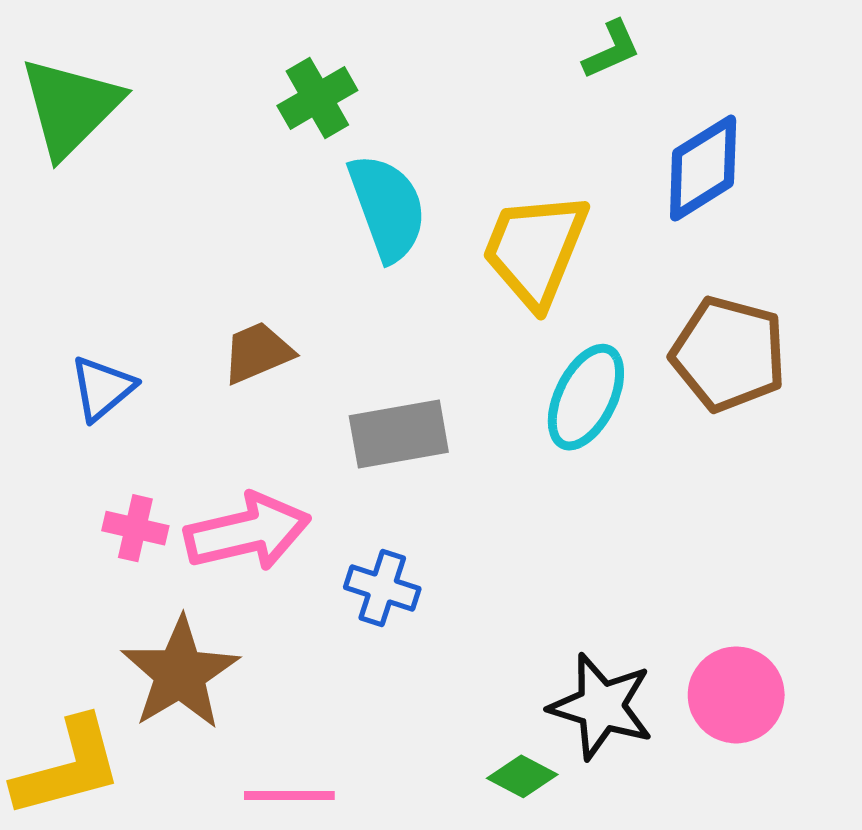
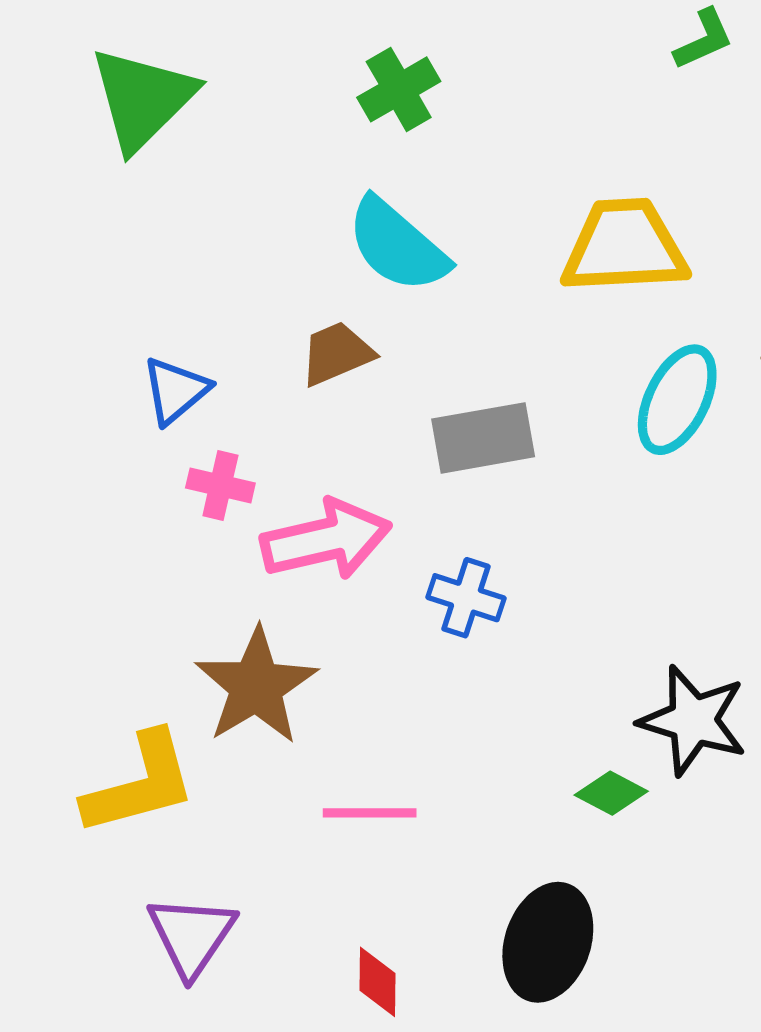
cyan semicircle: (387, 207) -> (397, 245), moved, turned 151
yellow trapezoid: (535, 249) -> (624, 247), turned 65
pink cross: (135, 528) -> (220, 485), moved

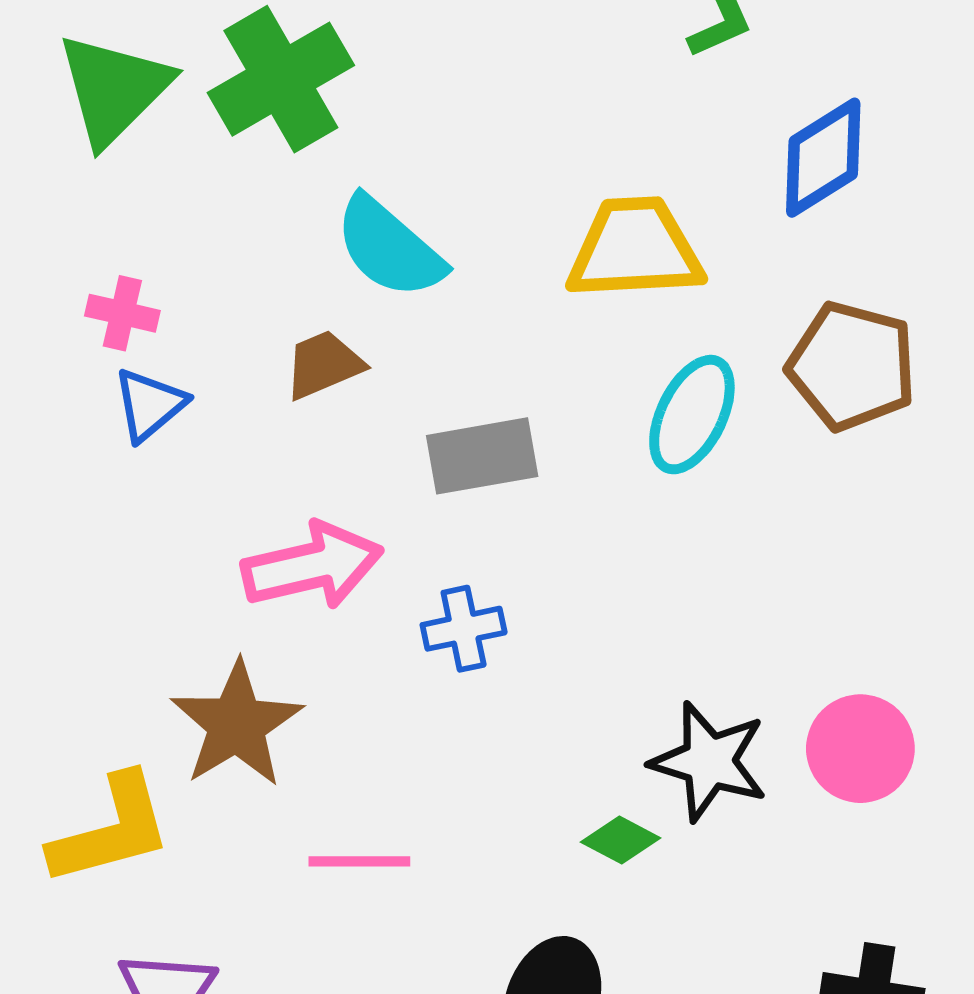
green cross: (399, 89) -> (281, 79), moved, size x1.6
pink cross: (220, 485) -> (122, 313), moved
blue cross: (466, 598) -> (464, 629), turned -30

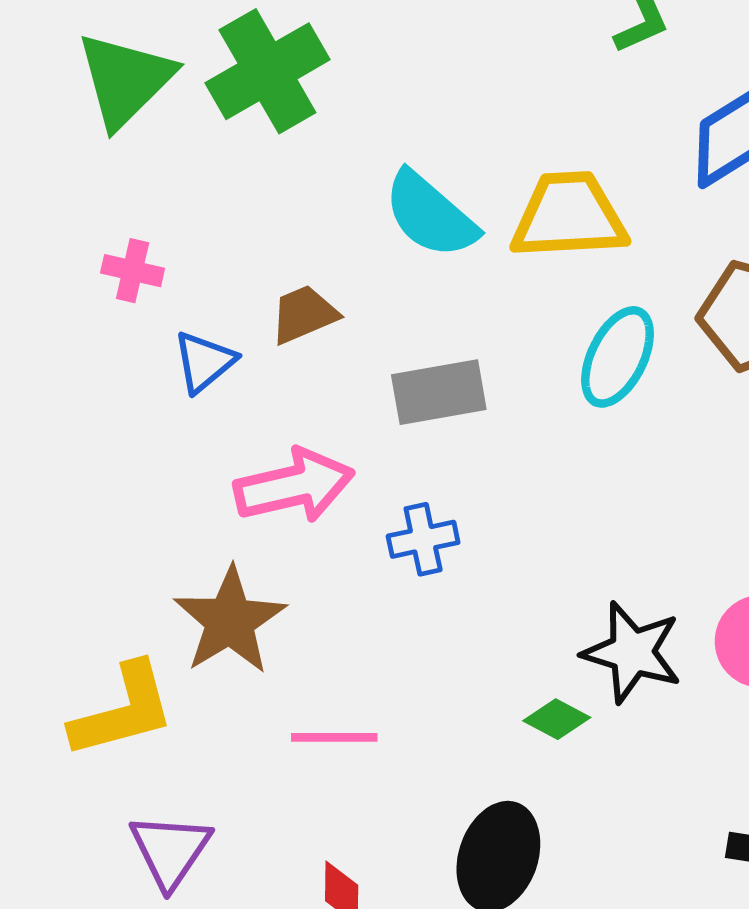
cyan semicircle: (389, 248) -> (430, 215), moved
blue triangle: (150, 405) -> (204, 362), moved

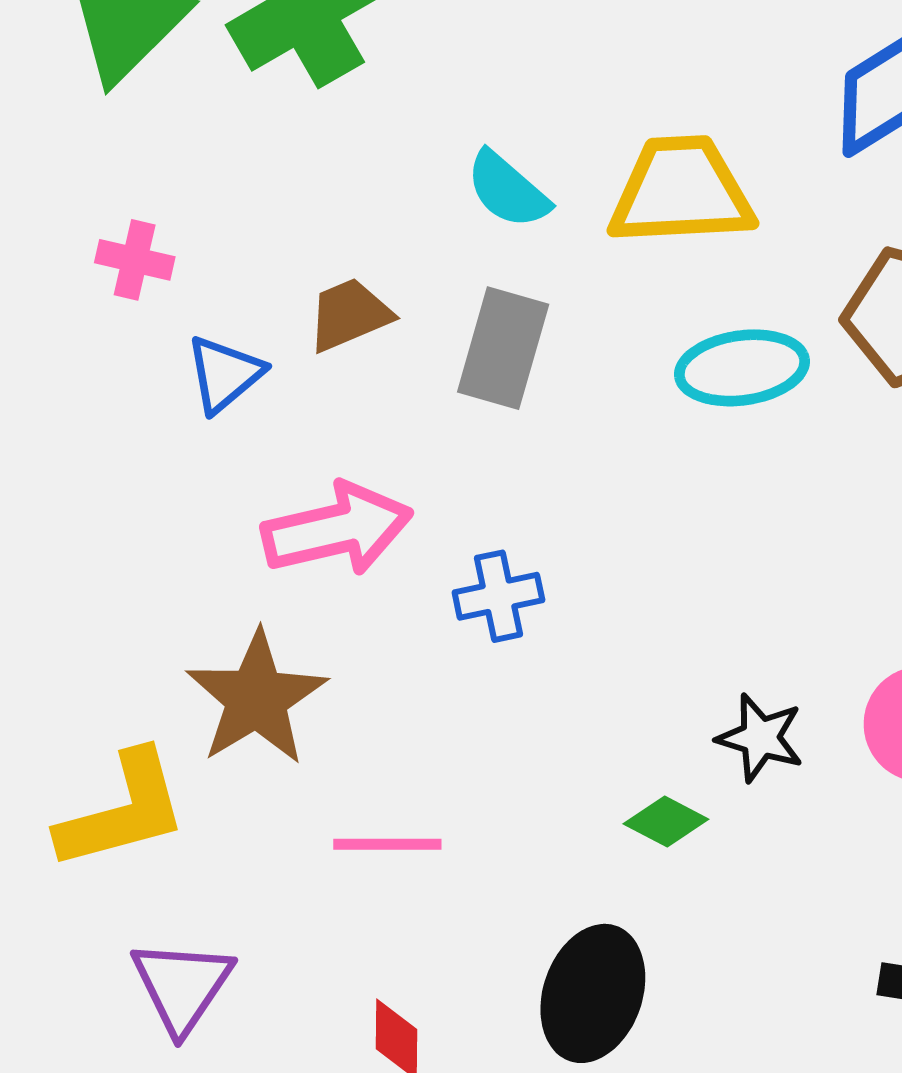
cyan semicircle: (430, 215) -> (508, 190), size x0.7
cyan ellipse: (618, 357) -> (742, 368), turned 56
gray rectangle: (439, 392) -> (503, 348), moved, turned -64
black star: (632, 652) -> (760, 738), size x0.7

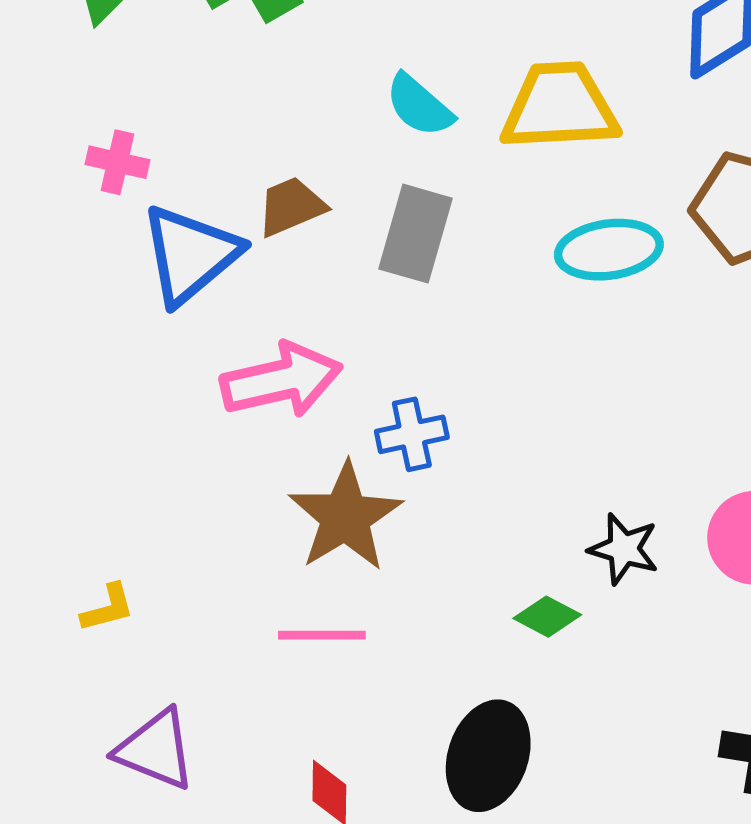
blue triangle: (225, 374) -> (190, 255), size x1.6
brown star: (256, 698) -> (345, 517), moved
yellow L-shape: (123, 811) -> (108, 608), size x0.5
purple triangle: (182, 986) -> (156, 750), turned -42

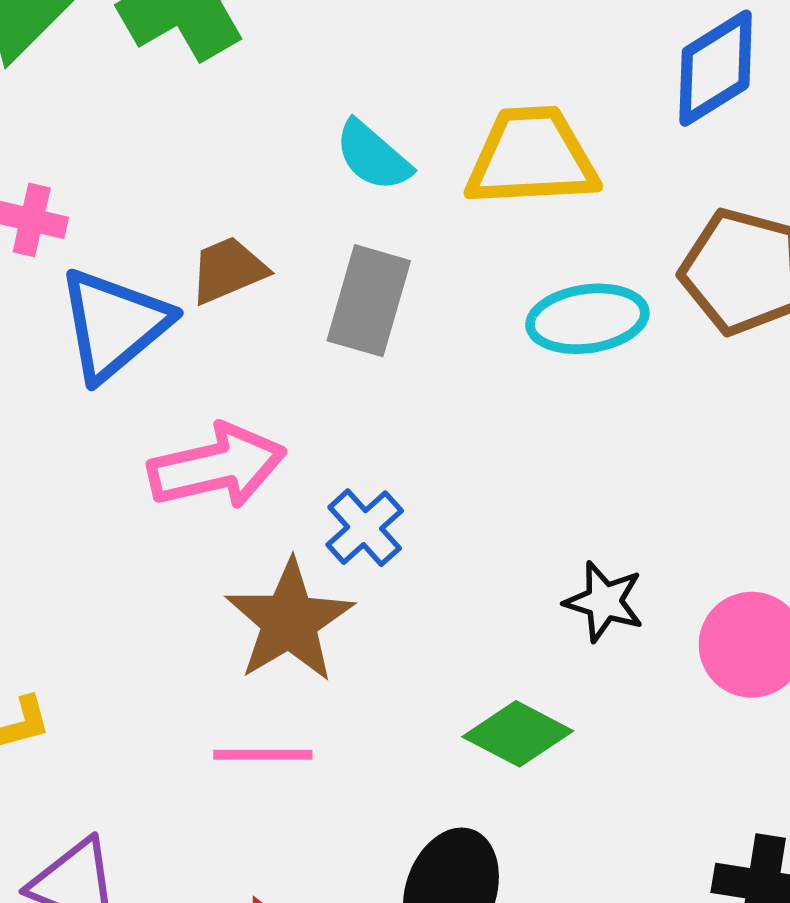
blue cross: (412, 434) -> (365, 528), turned -30
black star: (624, 549) -> (604, 602), moved
green diamond: (547, 617) -> (518, 734), size x1.4

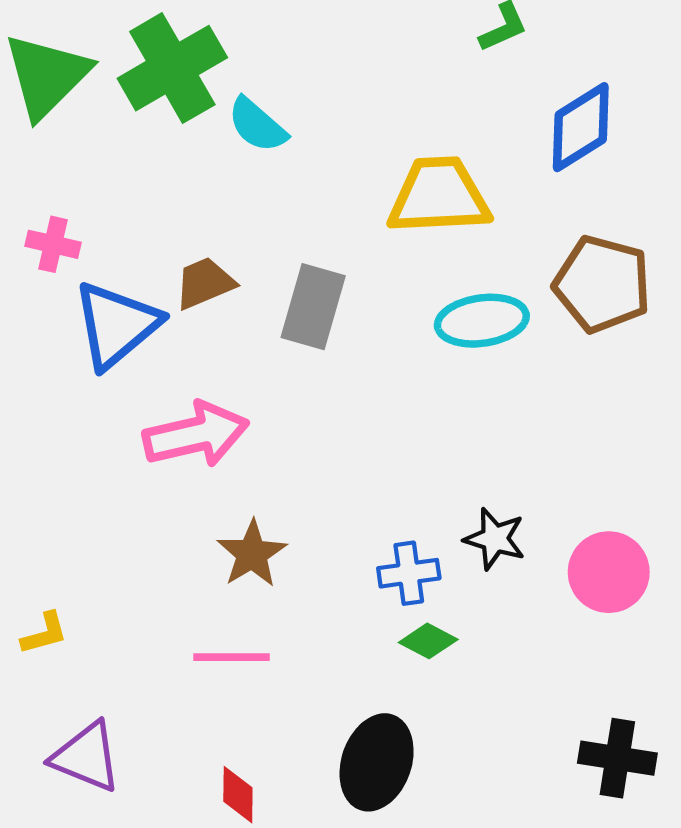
cyan semicircle: (373, 156) -> (257, 125), moved
blue cross: (365, 528) -> (409, 573), moved, turned 34
brown star: (289, 621) -> (252, 554), size x0.7
green diamond: (518, 734) -> (428, 641), size x0.7

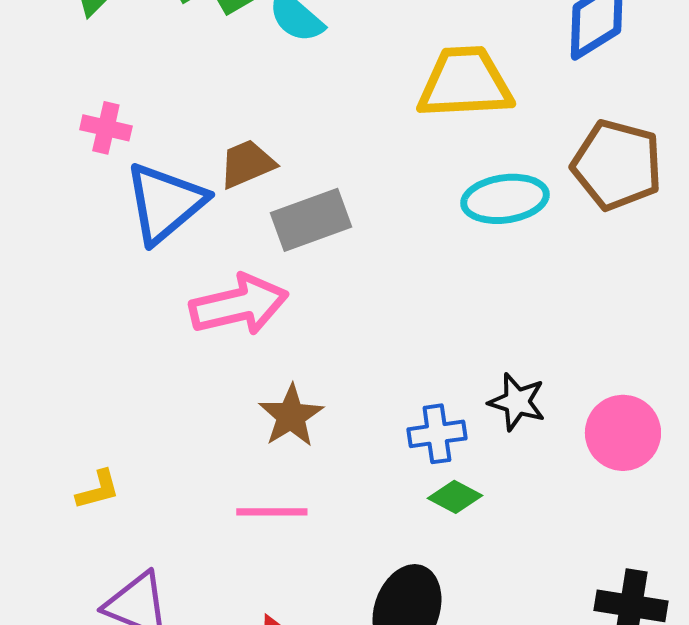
gray rectangle: (313, 307) -> (311, 220), moved, turned 54

